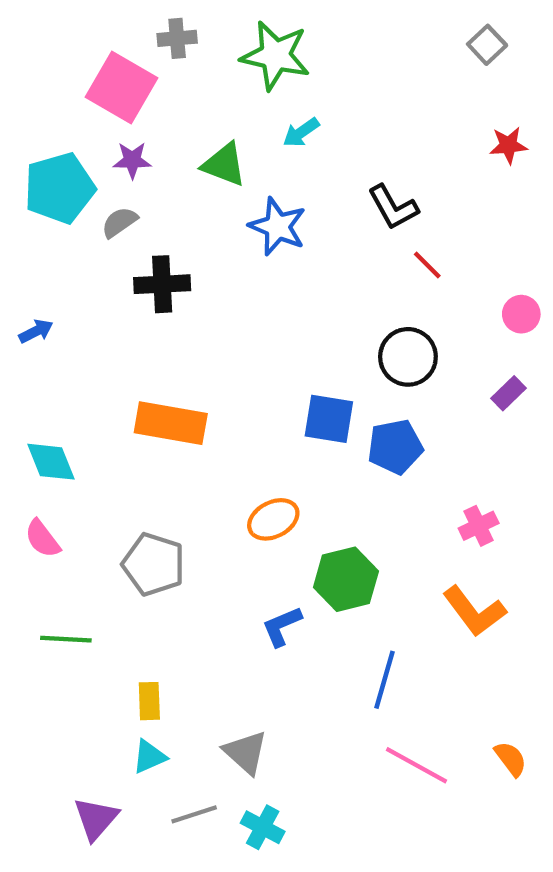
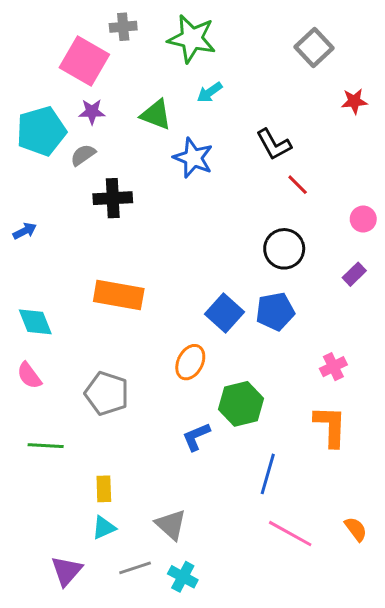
gray square: (487, 45) -> (314, 48), moved, size x1.4
blue square: (329, 419) -> (225, 313), moved, turned 33
orange ellipse: (273, 519) -> (190, 362), turned -36
orange L-shape: (474, 611) -> (330, 426), turned -141

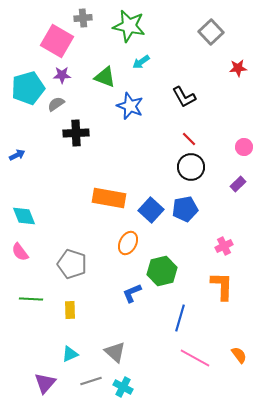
red line: (298, 185) -> (189, 139), moved
orange rectangle: (119, 295) -> (109, 198), moved
yellow rectangle: (104, 489) -> (70, 310), moved

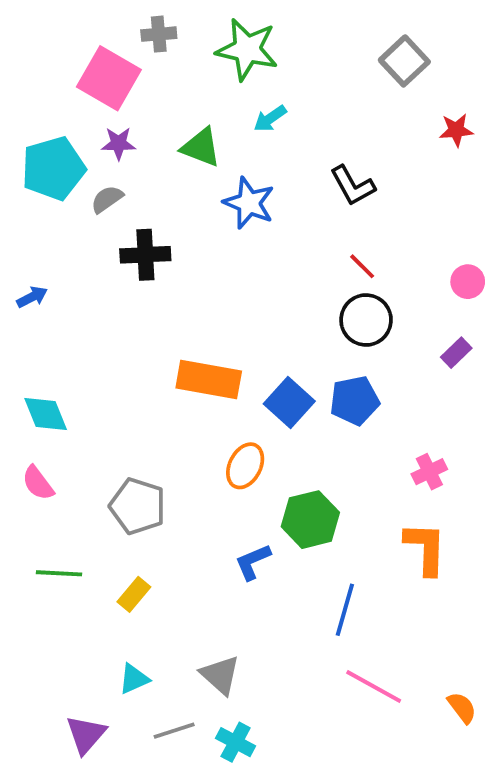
yellow rectangle: (70, 310) -> (134, 594), turned 42
orange semicircle: (239, 355) -> (462, 708), moved

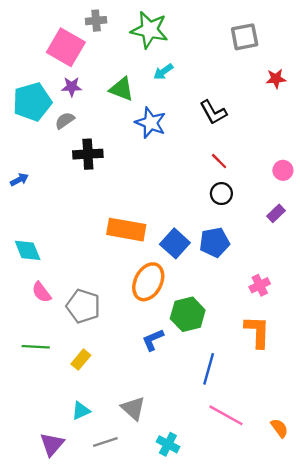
gray square: (404, 61) -> (245, 37), turned 32
black circle: (366, 320) -> (221, 194), size x0.7
orange ellipse: (245, 466) -> (148, 282), size x1.4
pink semicircle: (38, 483) -> (41, 292), moved
cyan cross: (236, 742) -> (168, 444), moved

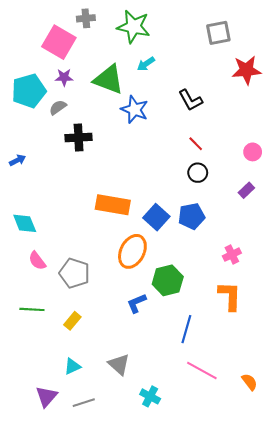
red star: (276, 79) -> (246, 70), size x1.6
green triangle: (122, 89) -> (109, 79), size x1.4
gray line: (105, 442) -> (84, 403), moved

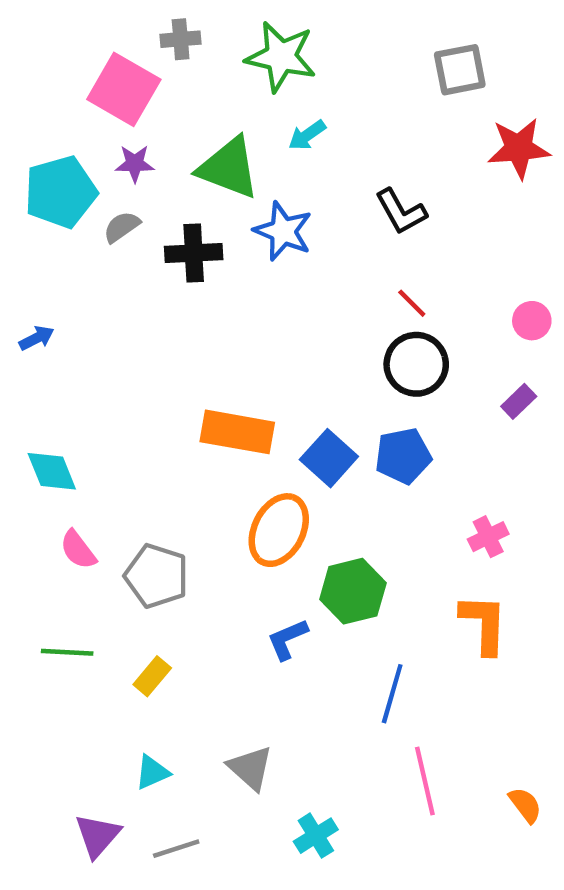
black cross: (79, 137) -> (194, 253), moved
black circle: (198, 173) -> (416, 364), size x1.5
pink line: (202, 371) -> (425, 781), turned 48
cyan cross: (150, 396) -> (316, 836), turned 30

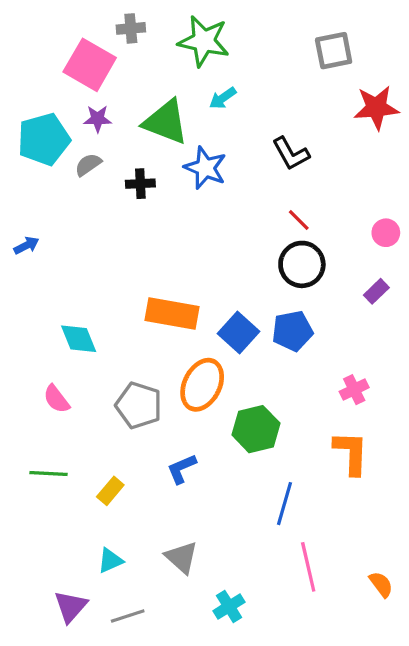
black cross: (194, 253) -> (140, 184), size x0.7
cyan diamond: (52, 471) -> (79, 339), moved
gray pentagon: (157, 576) -> (139, 405), moved
blue L-shape: (287, 639) -> (182, 469), moved

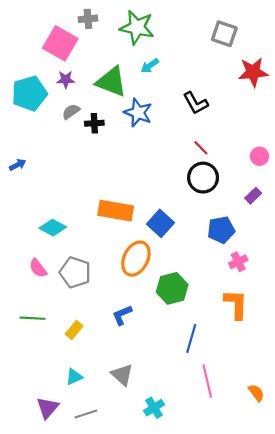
gray square: (334, 51) -> (224, 34), turned 30
gray semicircle: (88, 165) -> (71, 112), moved
blue pentagon: (292, 331) -> (221, 230), moved
cyan diamond: (79, 339) -> (53, 228), turned -40
gray pentagon: (139, 405) -> (75, 272), moved

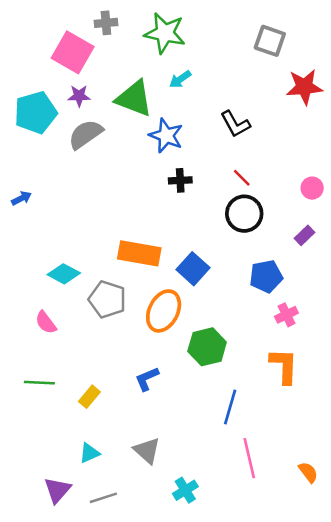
gray semicircle: (71, 112) -> (85, 134), size x1.6
black cross: (94, 123) -> (180, 180), moved
gray pentagon: (75, 272) -> (107, 299), moved

